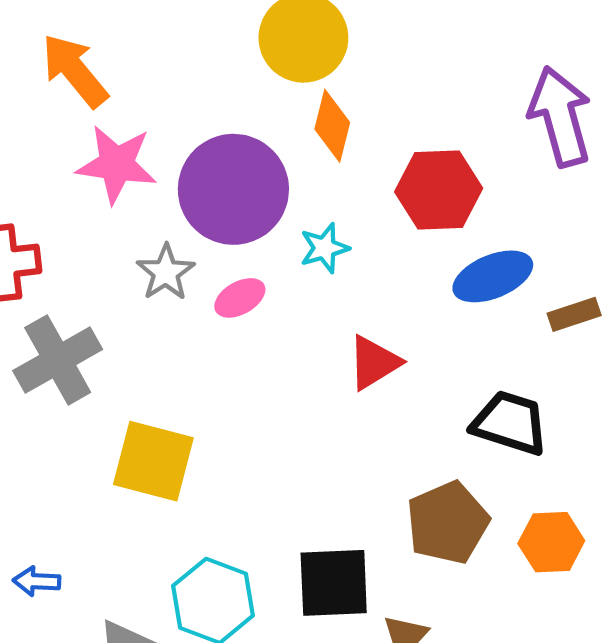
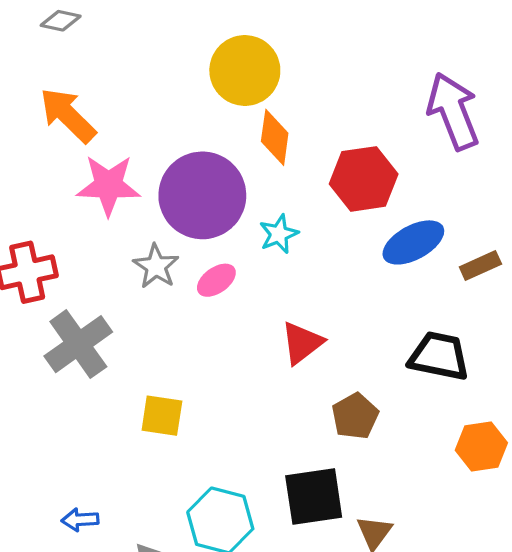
red triangle: (374, 363) -> (302, 343), moved
yellow square: (153, 461) -> (162, 416), size x0.7
brown pentagon: (448, 523) -> (355, 416), moved, size x0.7

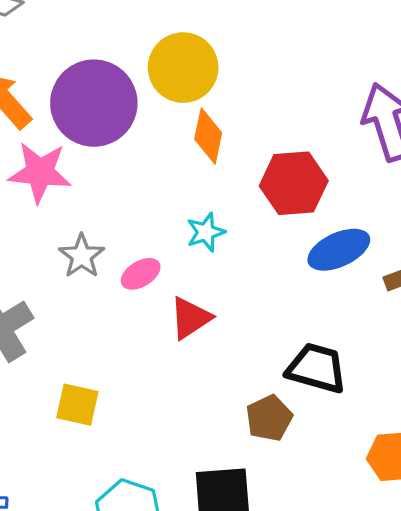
purple circle: (202, 195) -> (94, 103), moved
red triangle: (302, 343) -> (190, 318), moved
black trapezoid: (439, 356) -> (317, 368), moved

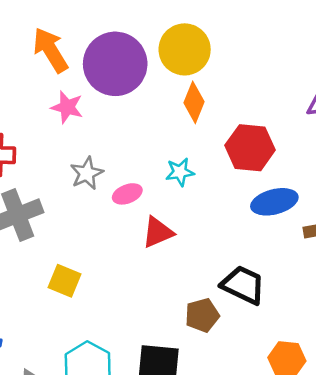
pink star: (40, 172) -> (67, 107), size x0.7

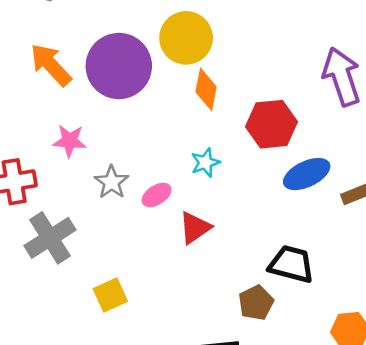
pink star: (67, 107) -> (70, 141), moved
yellow square: (65, 281) -> (110, 295), turned -36

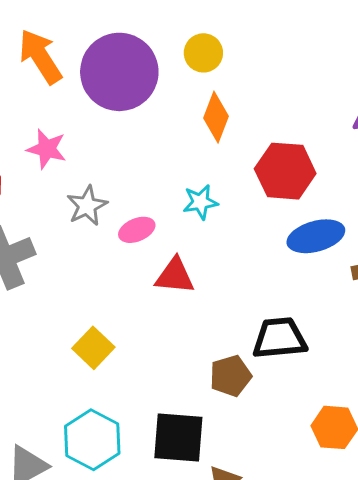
yellow circle: (186, 38) -> (203, 53), size x0.6
red triangle: (195, 228) -> (175, 276), turned 30
black trapezoid: (291, 264) -> (279, 338), turned -30
yellow square: (110, 295) -> (93, 348), moved, turned -32

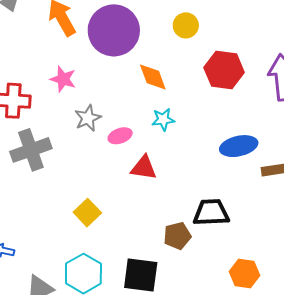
yellow circle: (203, 53) -> (186, 25), moved
orange diamond: (216, 117) -> (153, 77), moved, turned -44
red hexagon: (285, 171) -> (224, 70), moved

